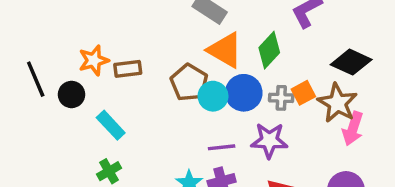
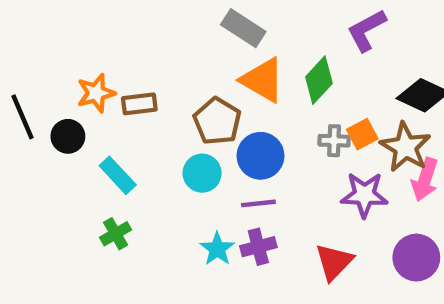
blue circle: (244, 93) -> (260, 156), moved
cyan circle: (213, 96) -> (202, 173), moved
purple star: (269, 140) -> (364, 195), moved

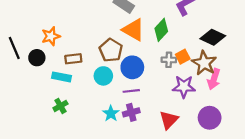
brown rectangle: (139, 104) -> (73, 59), moved
cyan rectangle: (118, 175) -> (62, 77), turned -36

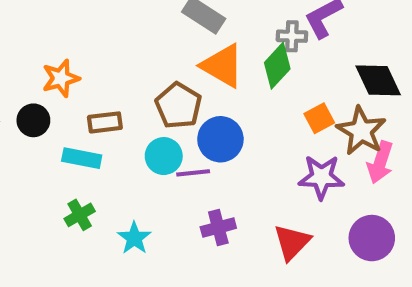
black diamond: (213, 37) -> (378, 80), turned 40
gray cross: (169, 60) -> (292, 36), moved
purple line: (131, 91) -> (193, 173), moved
cyan star: (111, 113) -> (134, 238), moved

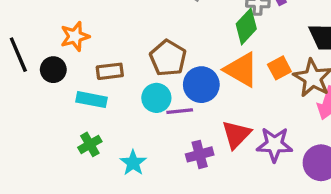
orange triangle: (223, 66) -> (241, 70), moved
purple star: (321, 177) -> (274, 144), moved
red triangle: (292, 242) -> (236, 134), moved

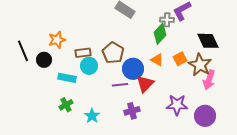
orange triangle: (241, 70) -> (157, 60), size x0.6
brown rectangle: (110, 71) -> (83, 53), moved
cyan circle: (156, 98) -> (89, 66), moved
red triangle: (236, 134) -> (145, 84), moved

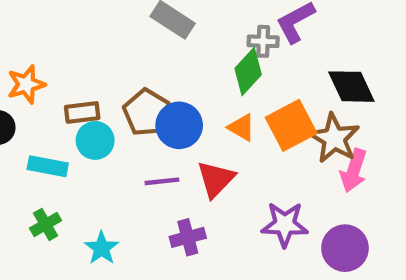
orange square: (180, 59) -> (291, 125), size x1.6
blue circle: (133, 69) -> (179, 125), moved

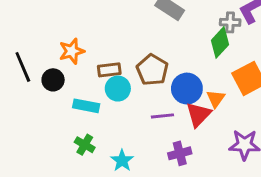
blue circle: (179, 125) -> (187, 89), moved
orange triangle: (242, 127) -> (216, 99), moved, turned 36
green cross: (46, 224) -> (85, 145), turned -30

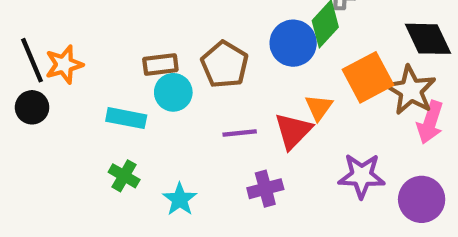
orange star: (72, 51) -> (64, 65), moved
black circle: (53, 80) -> (32, 107), moved
blue circle: (187, 89) -> (293, 43), moved

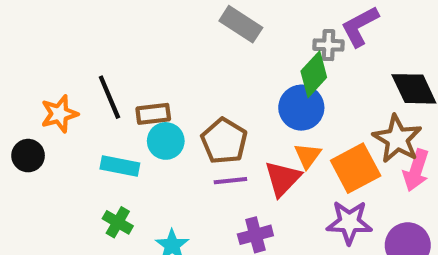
blue circle: (293, 43) -> (301, 108), moved
black line: (32, 60) -> (109, 97), moved
brown pentagon: (225, 65) -> (224, 141), moved
orange square: (368, 77) -> (356, 168), moved

